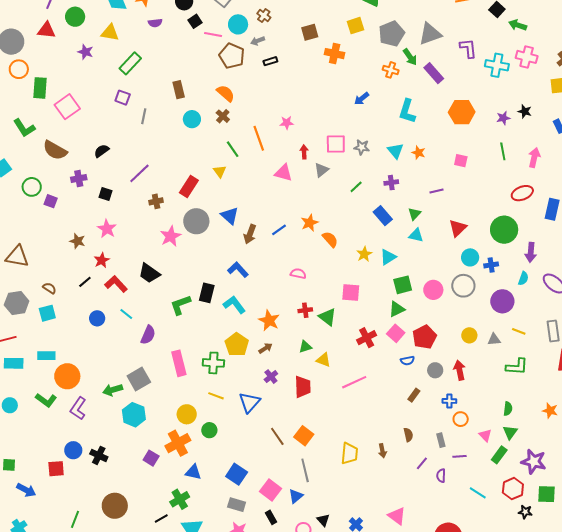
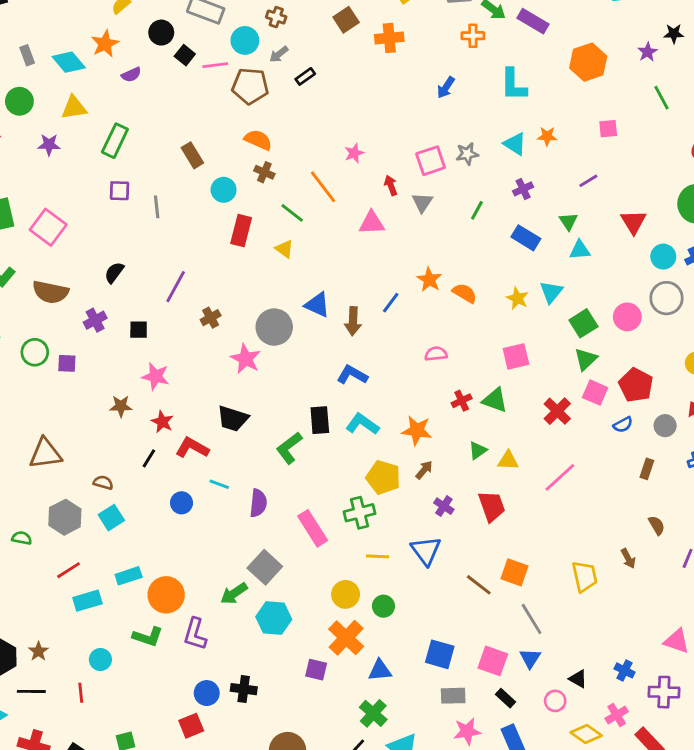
red rectangle: (189, 187) -> (241, 231), moved

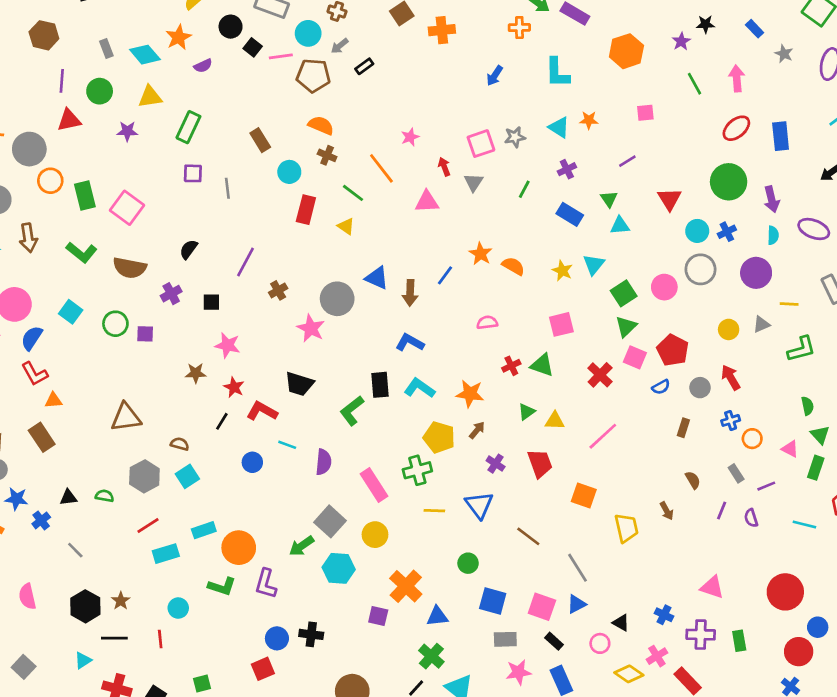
orange square: (515, 572) -> (584, 496), moved
yellow circle: (346, 594) -> (375, 535), moved
green circle: (383, 606) -> (468, 563), moved
blue triangle: (530, 658) -> (576, 604), turned 30

